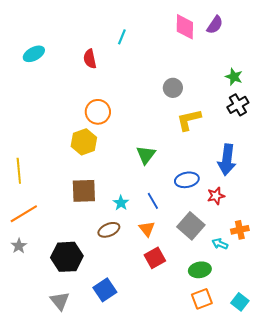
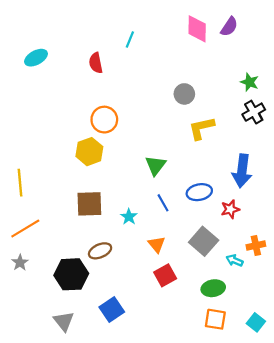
blue line: (153, 201) -> (163, 203), moved
brown ellipse: (109, 230) -> (100, 251), moved
orange square: (202, 299) -> (215, 319), turned 30

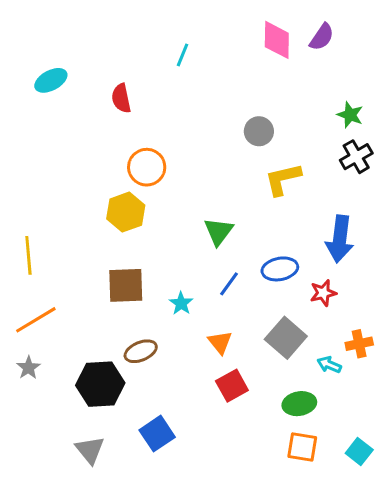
red semicircle: (96, 63) -> (121, 98), moved
blue line: (163, 203) -> (229, 284), turned 66

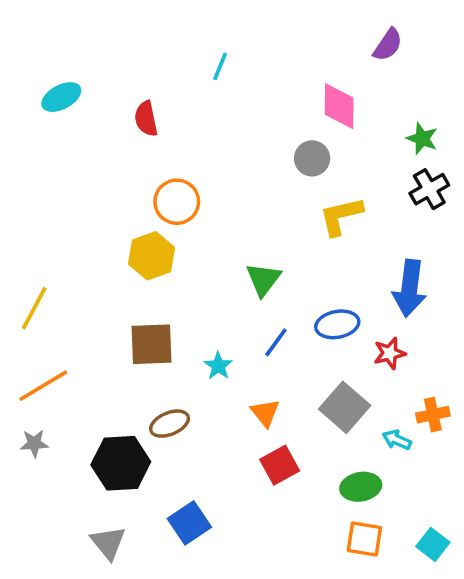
pink diamond: (277, 40) -> (339, 106), moved
yellow line: (28, 255) -> (34, 308), turned 33
gray star: (28, 368) -> (34, 443), turned 30

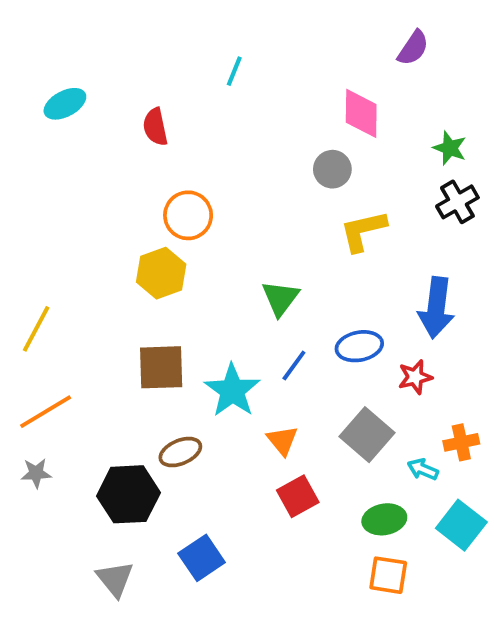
cyan star: (218, 366) -> (232, 390), size x1.8
cyan square: (433, 544) -> (461, 525), moved, size x1.4

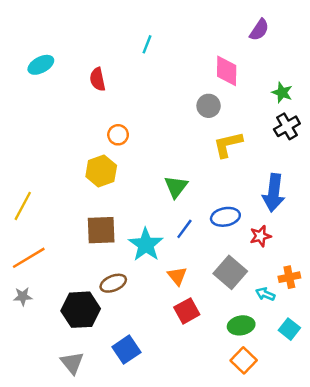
orange circle: (188, 215) -> (118, 135), size x0.7
cyan square: (461, 525) -> (289, 329), size x0.7
orange square: (388, 575) -> (244, 360), turned 35

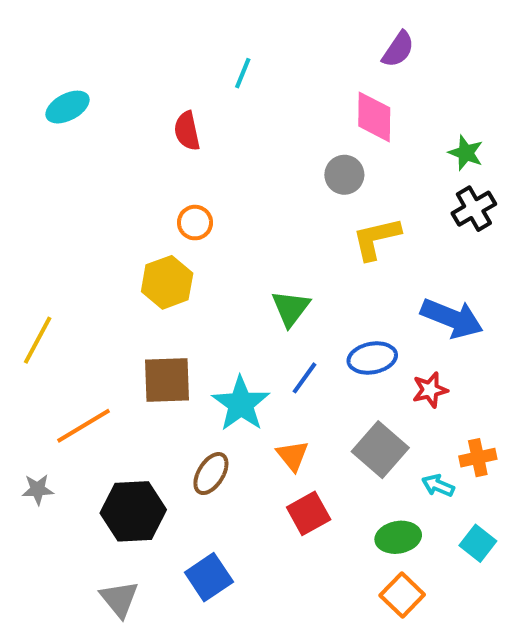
purple semicircle: (259, 30) -> (398, 49), moved
red semicircle: (98, 79) -> (187, 131), moved
blue arrow: (274, 193) -> (452, 318), turned -75
orange line: (29, 258) -> (83, 426), moved
brown ellipse: (113, 283) -> (211, 474), moved, turned -35

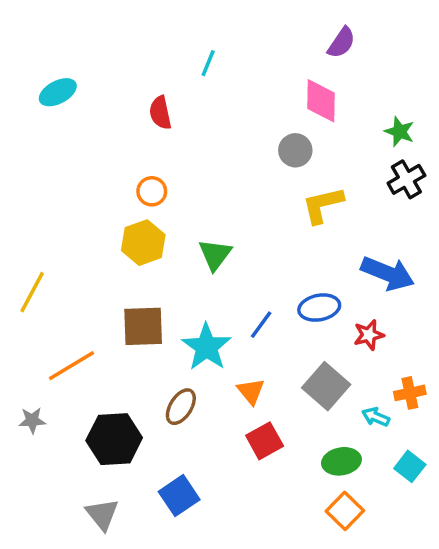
orange circle: (195, 223) -> (152, 191), moved
green triangle: (291, 308) -> (215, 255), moved

